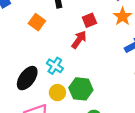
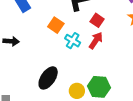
red square: (89, 20) -> (97, 20), moved, turned -32
cyan cross: (55, 66) -> (73, 41), moved

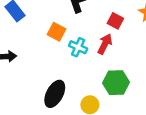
red square: (97, 20) -> (115, 21), moved
green hexagon: (99, 87) -> (116, 83), moved

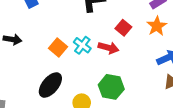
orange square: (56, 32) -> (58, 47), moved
red arrow: (105, 44) -> (109, 48), turned 66

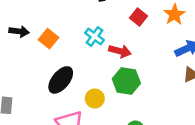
orange square: (58, 47) -> (49, 39), moved
red arrow: (109, 48) -> (120, 51), moved

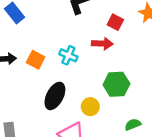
cyan cross: (94, 37) -> (68, 55), moved
red arrow: (120, 51) -> (102, 44), moved

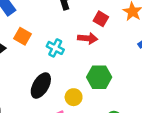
orange square: (36, 60) -> (22, 36), moved

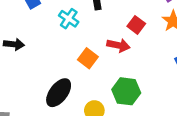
orange square: (22, 36) -> (88, 58), moved
cyan cross: (55, 48) -> (69, 19), moved

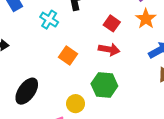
red arrow: (118, 45) -> (109, 49), moved
black ellipse: (59, 93) -> (27, 91), moved

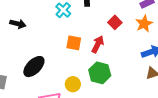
red arrow: (109, 49) -> (98, 44), moved, turned -84
orange square: (68, 56) -> (74, 43), turned -35

